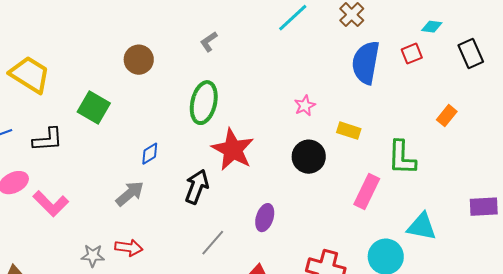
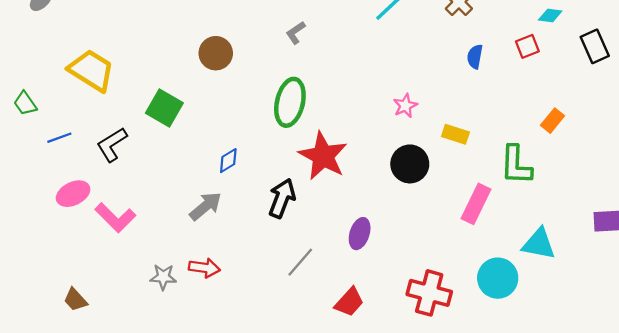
blue semicircle: (366, 63) -> (475, 57), size x0.5
orange rectangle: (447, 116) -> (552, 121), moved
black L-shape: (48, 140) -> (112, 145), turned 152

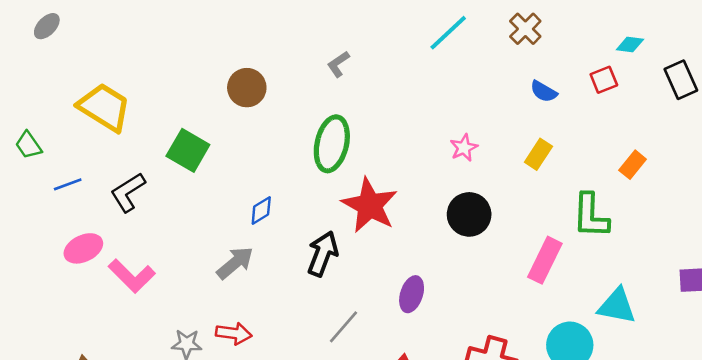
blue semicircle: (475, 57) -> (544, 92), turned -70
yellow rectangle: (455, 134) -> (538, 154), moved, turned -75

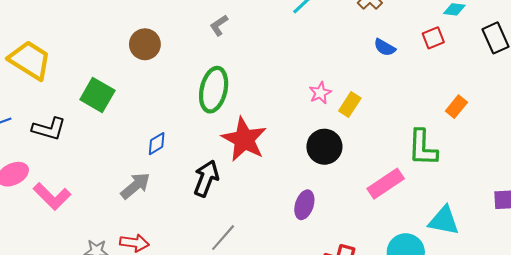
yellow rectangle: (538, 154) -> (350, 104), moved
black L-shape: (128, 192) -> (49, 129), turned -132
pink rectangle: (545, 260) -> (386, 184), turned 30
purple ellipse: (412, 294) -> (304, 205), moved

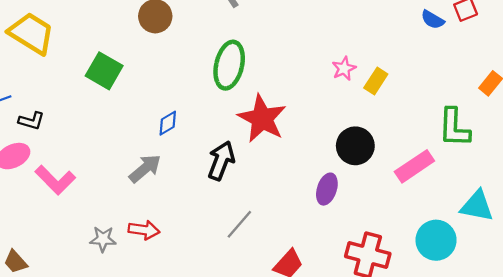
blue semicircle: (385, 47) -> (433, 20), moved
black L-shape: (49, 129) -> (31, 121), moved, size x0.7
black circle: (324, 147) -> (355, 146), moved

